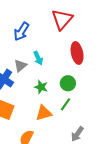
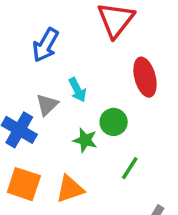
green circle: (68, 83) -> (114, 122), moved
orange triangle: (44, 113) -> (70, 189), moved

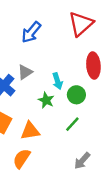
cyan arrow: (77, 90) -> (57, 81), moved
green circle: (114, 122) -> (76, 95), moved

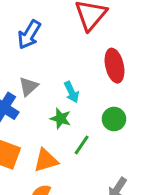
green circle: (76, 95) -> (114, 119), moved
green line: (72, 124) -> (82, 145), moved

